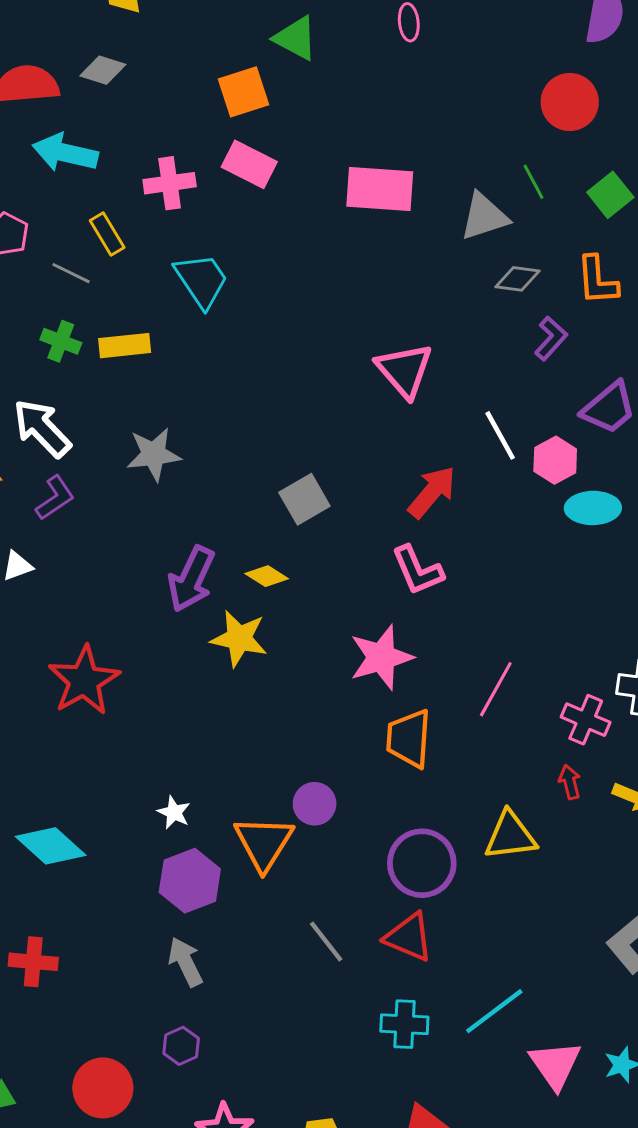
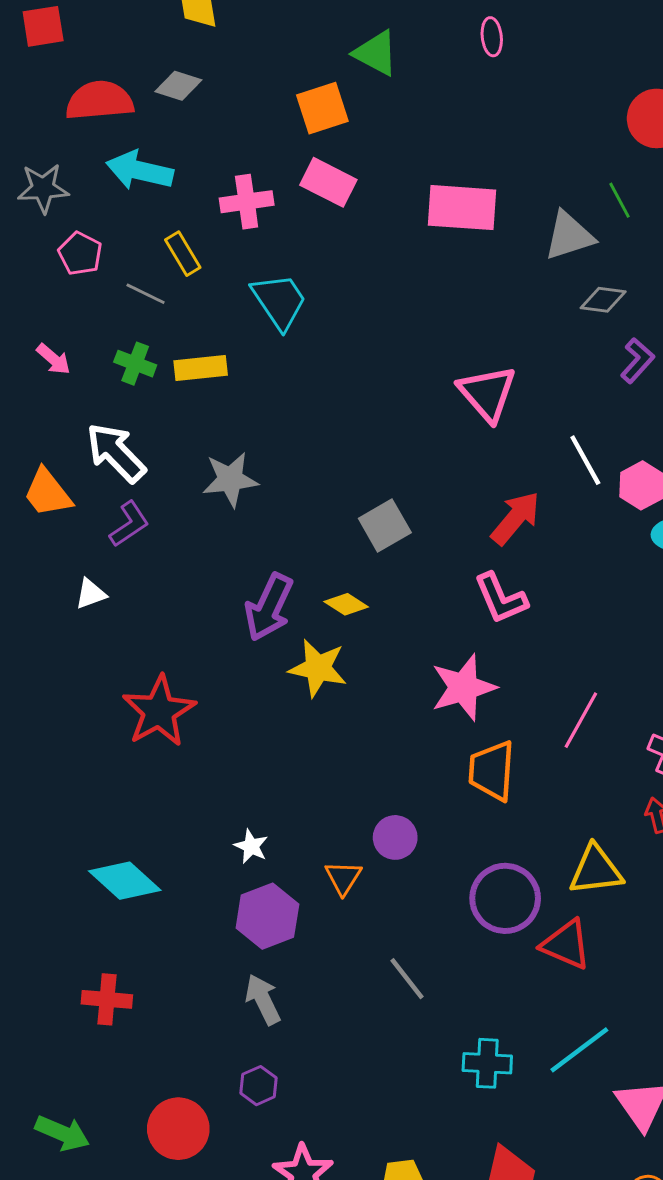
orange triangle: (264, 843) -> (343, 878), size x0.6
red triangle: (409, 937) -> (566, 944), moved

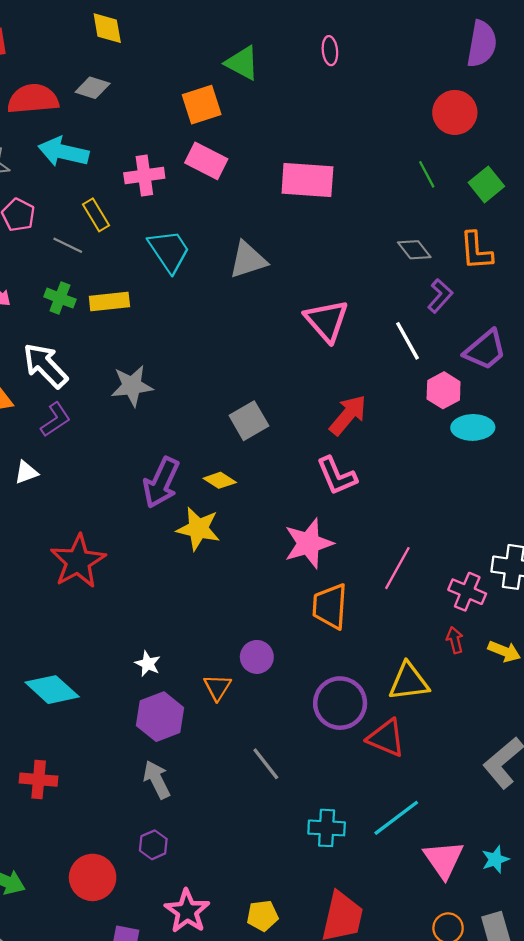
gray triangle: (569, 236) -> (248, 260), moved
gray diamond: (603, 300) -> (414, 250), turned 44
white line: (585, 460) -> (408, 341), moved

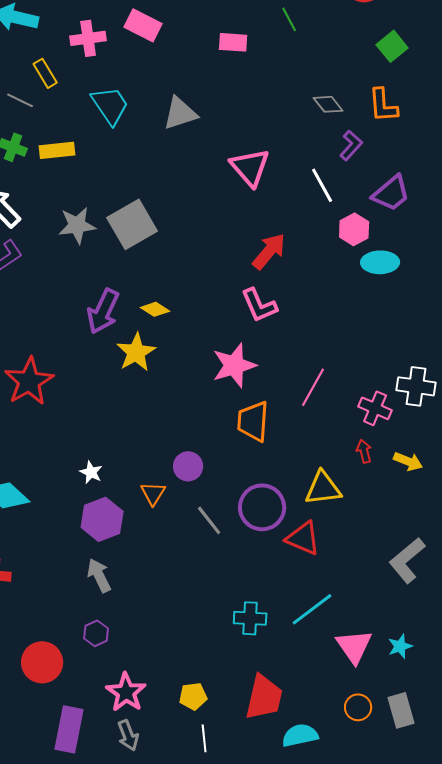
green line: (427, 174) -> (289, 19), moved
pink rectangle: (307, 180) -> (233, 42), size x0.6
gray square: (249, 421) -> (132, 224), moved, size x1.4
yellow star: (198, 529) -> (136, 352), turned 30
gray line: (266, 764) -> (209, 520), moved

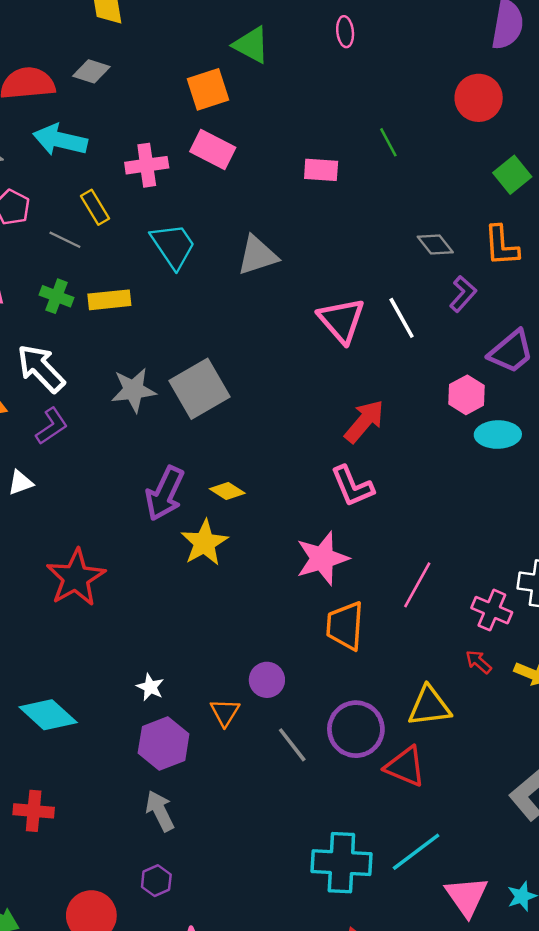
white line: (322, 185) -> (402, 318), moved
red arrow: (364, 451) -> (479, 662), turned -35
cyan cross: (250, 618) -> (341, 863), size x1.5

